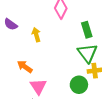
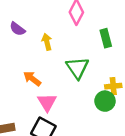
green triangle: (87, 53) -> (77, 68), moved
green circle: (79, 85) -> (105, 101), moved

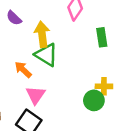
yellow arrow: (47, 42) -> (42, 34), size x1.5
green triangle: (77, 68) -> (46, 55), moved, turned -30

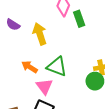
green rectangle: (102, 37) -> (79, 19), moved
green triangle: (46, 55) -> (57, 67), moved

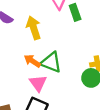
orange arrow: (30, 67) -> (32, 61), moved

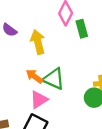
pink triangle: (38, 83) -> (39, 100), turned 30

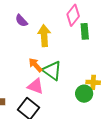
pink triangle: (39, 100) -> (36, 86), turned 42

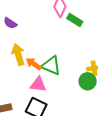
green rectangle: (85, 31) -> (75, 20), turned -42
yellow arrow: (44, 36) -> (18, 55), moved

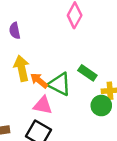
green rectangle: (75, 20) -> (87, 73), moved
purple semicircle: (10, 23) -> (15, 31), turned 40

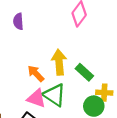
yellow arrow: (22, 68) -> (59, 62), moved
green triangle: (59, 84) -> (54, 95), moved

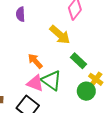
yellow arrow: (59, 62) -> (60, 35), moved, turned 135
yellow cross: (104, 93) -> (96, 79), turned 32

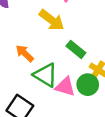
pink triangle: (35, 83) -> (65, 87), moved

